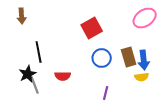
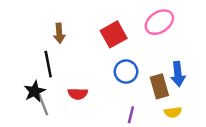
brown arrow: (22, 16) -> (59, 33), moved
pink ellipse: (145, 18) -> (159, 22), moved
brown rectangle: (129, 57) -> (159, 86), moved
yellow semicircle: (142, 77) -> (173, 112), moved

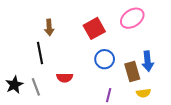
black star: (35, 91) -> (14, 85), moved

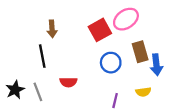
pink ellipse: (132, 18) -> (126, 19), moved
brown rectangle: (132, 71) -> (140, 52), moved
yellow semicircle: (144, 93) -> (143, 92), moved

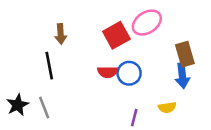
brown rectangle: (140, 52) -> (185, 54), moved
red semicircle: (68, 82) -> (108, 72), moved

